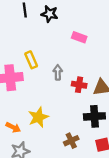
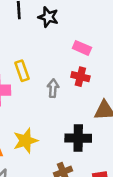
red cross: (79, 85) -> (80, 77), moved
black cross: (94, 116) -> (78, 138), moved

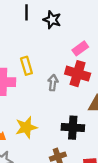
pink rectangle: (82, 48) -> (80, 48), turned -63
red cross: (80, 77) -> (78, 74), size x1.5

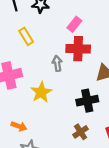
yellow rectangle: (26, 66) -> (26, 36), moved
yellow star: (26, 127) -> (41, 92), moved

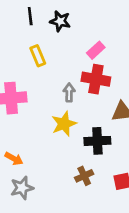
yellow star: (41, 92) -> (64, 124), moved

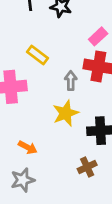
yellow rectangle: (38, 56) -> (37, 55), moved, turned -30
orange arrow: (14, 159) -> (28, 147), moved

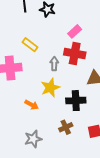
orange arrow: (28, 147) -> (32, 105), moved
gray star: (23, 180) -> (33, 139), moved

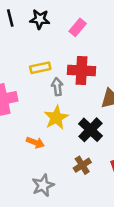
pink rectangle: (75, 31) -> (78, 27), moved
yellow rectangle: (30, 45) -> (40, 68), moved, turned -42
black cross: (76, 101) -> (91, 130), turned -36

